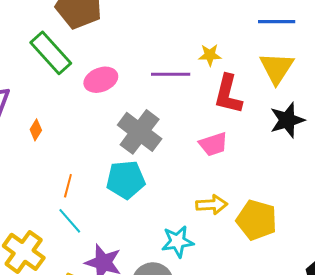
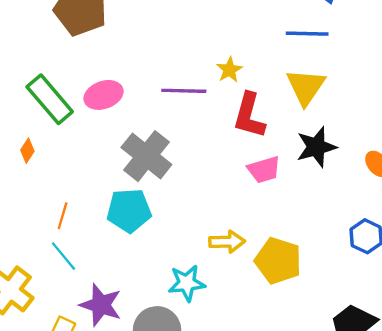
green rectangle: (51, 53) -> (50, 99), moved
yellow star: (210, 55) -> (229, 70), turned -30
pink trapezoid: (213, 144) -> (264, 170), moved

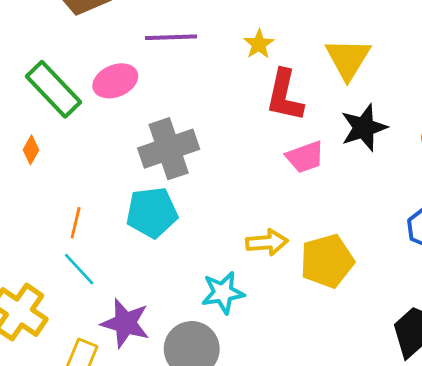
purple line: (184, 91) -> (171, 37), moved
gray cross: (146, 156) -> (169, 149), turned 36
yellow pentagon: (278, 261) -> (327, 261), turned -30

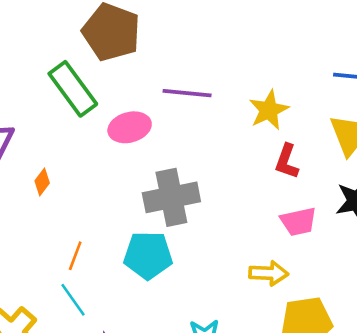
yellow star: (259, 44) -> (269, 110), size x1.4
green rectangle: (54, 89) -> (73, 89), moved
red L-shape: (285, 95) -> (287, 161), size x0.7
yellow arrow: (267, 242) -> (269, 273), moved

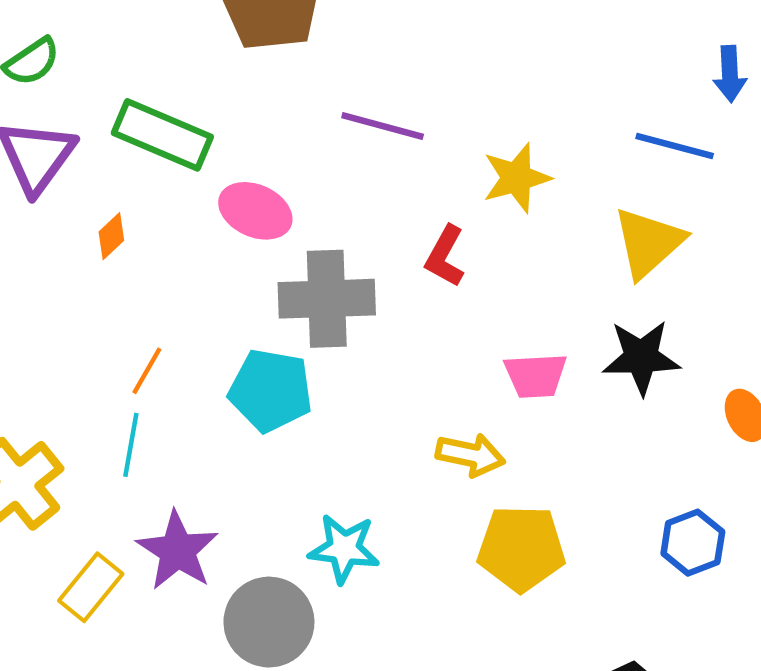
green rectangle: (73, 89) -> (162, 135), moved, turned -40
pink ellipse: (130, 127) -> (255, 211), moved, turned 30
red L-shape: (287, 161) -> (445, 256), moved
cyan line: (73, 300) -> (131, 445), turned 36

